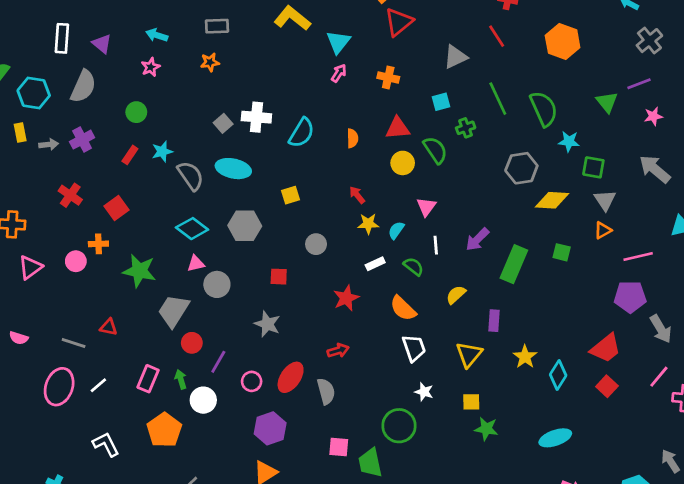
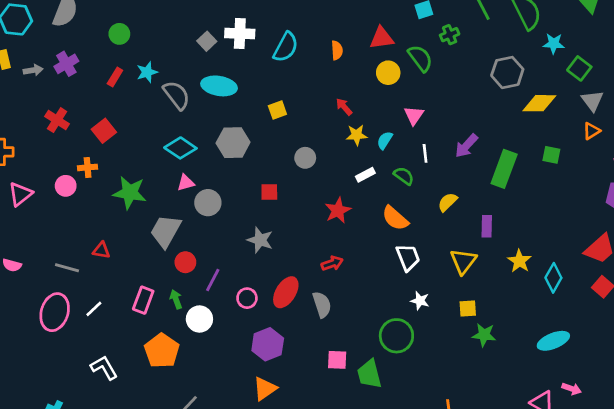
green square: (593, 167) -> (579, 68), turned 30

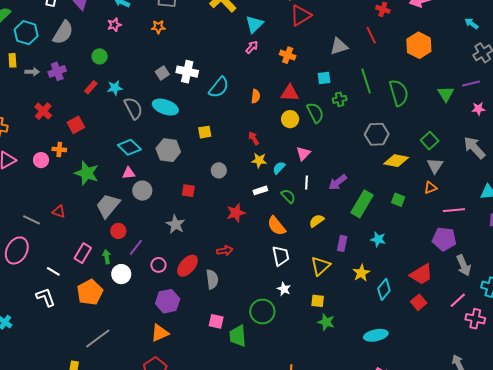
cyan star: (554, 44) -> (378, 239), moved
white line: (94, 309) -> (53, 271), moved, turned 64

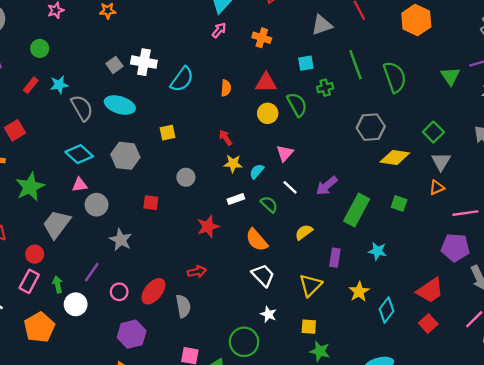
green star: (87, 173) -> (30, 187), turned 30
white line: (307, 183) -> (290, 187), turned -48
gray star: (175, 224) -> (121, 240), moved
red circle: (118, 231) -> (35, 254), moved
white trapezoid: (281, 256) -> (263, 275), turned -30

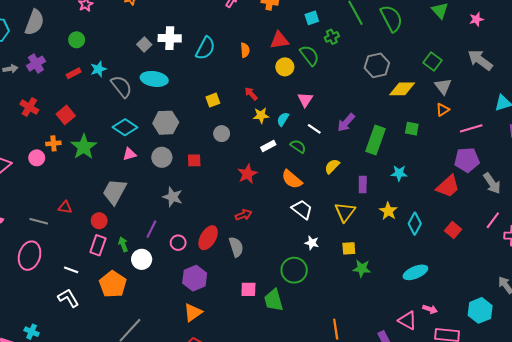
red rectangle: (31, 85) -> (74, 73), turned 32
yellow square: (167, 133) -> (213, 100), moved
green star: (30, 187) -> (84, 147), moved
gray circle: (97, 205) -> (162, 157), moved
red trapezoid: (430, 290) -> (448, 186), moved

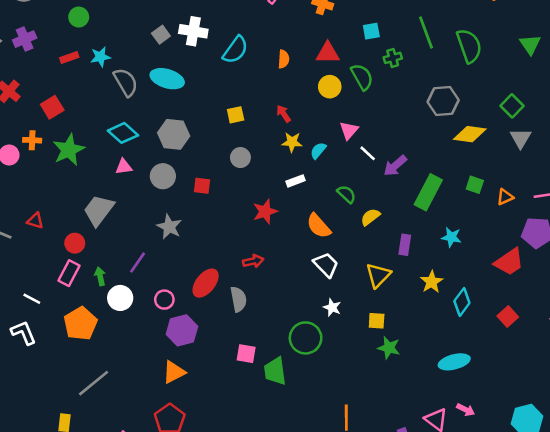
orange triangle: (443, 110) -> (505, 197), moved
white line: (314, 129) -> (368, 153), moved
green semicircle: (298, 146) -> (346, 194), moved
pink circle: (178, 243) -> (164, 300), moved

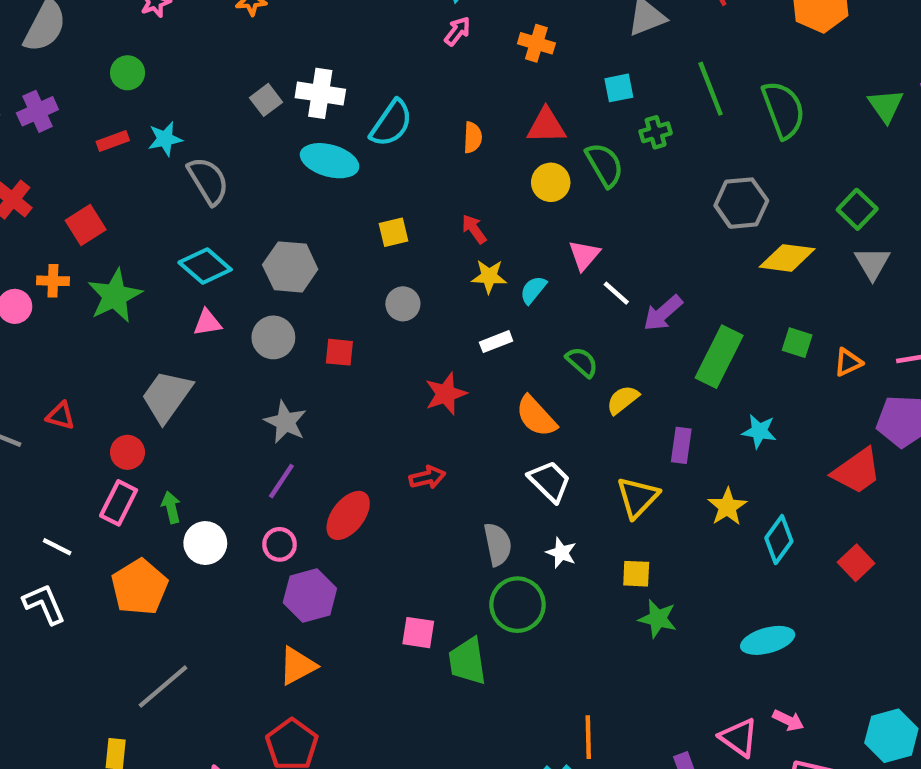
cyan ellipse: (167, 79) -> (330, 161), moved
purple line: (138, 263) -> (281, 481), moved
gray semicircle: (238, 299) -> (498, 544), moved

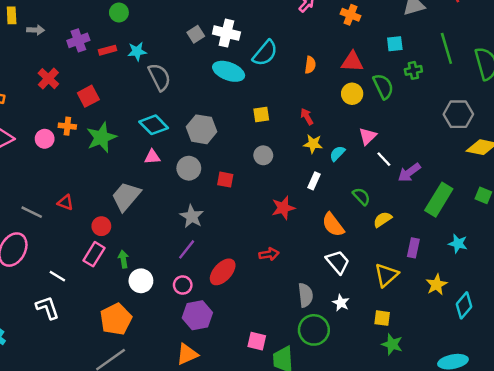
purple cross: (37, 111) -> (78, 40), moved
white rectangle: (496, 342) -> (314, 181), turned -49
orange pentagon: (139, 587) -> (116, 319), moved

